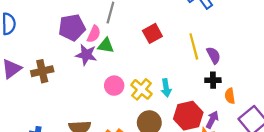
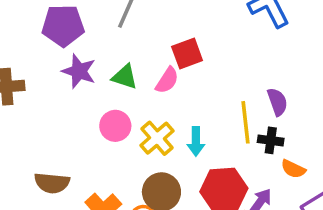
pink semicircle: (94, 34) -> (167, 80), moved
green triangle: (106, 46) -> (125, 77), moved
yellow line: (194, 46) -> (245, 122), moved
orange semicircle: (230, 96) -> (293, 169), turned -64

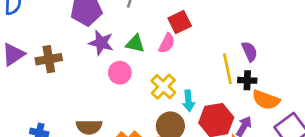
pink circle: (115, 126) -> (120, 73), moved
cyan arrow: (196, 141) -> (188, 101), moved
orange semicircle: (293, 169) -> (266, 100), size x1.5

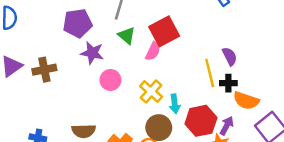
red square: (180, 22) -> (164, 31), size x1.4
green triangle: (135, 44) -> (127, 36), moved, turned 30

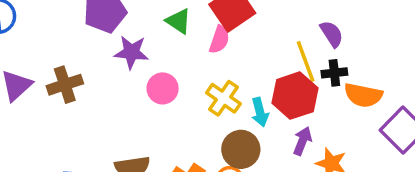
red hexagon: (201, 121) -> (295, 96), moved
purple arrow: (227, 126) -> (302, 141), moved

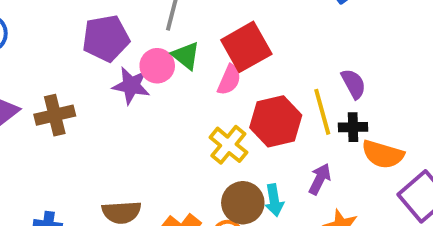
pink circle: (163, 88) -> (157, 66), moved
red hexagon: (295, 96) -> (276, 121), moved
cyan arrow: (260, 112) -> (274, 200), moved
purple arrow: (302, 141) -> (320, 179), moved

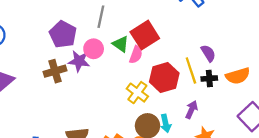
purple pentagon: (106, 38) -> (63, 34), turned -30
green triangle: (186, 56) -> (121, 44), moved
brown cross: (55, 115) -> (55, 71), moved
orange semicircle: (383, 154) -> (238, 76), moved, turned -30

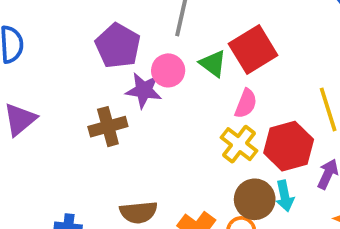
pink semicircle: (136, 55) -> (246, 103), moved
brown cross: (55, 71) -> (108, 127), moved
red hexagon: (164, 78) -> (289, 146), moved

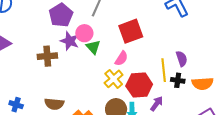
green triangle: (213, 64) -> (93, 47), moved

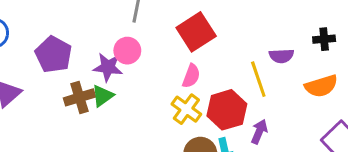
purple pentagon: (61, 15) -> (53, 55), moved
green triangle: (93, 47) -> (103, 96), moved, turned 49
purple semicircle: (182, 59) -> (281, 56), turned 119
black cross: (178, 80) -> (324, 39), moved

